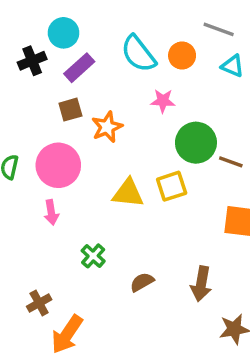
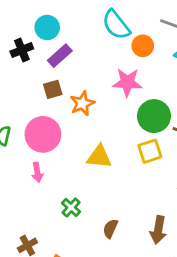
cyan semicircle: (138, 54) -> (116, 25), moved
pink star: (163, 101) -> (127, 82), size x1.5
yellow square: (172, 186) -> (150, 151), moved
brown semicircle: (142, 282) -> (110, 229), turned -36

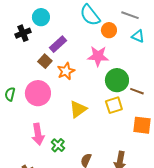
purple rectangle: (60, 56) -> (58, 44), moved
brown square: (53, 89) -> (45, 61), turned -32
yellow triangle: (99, 157) -> (78, 109), turned -42
pink arrow: (37, 172) -> (38, 134), moved, size x1.5

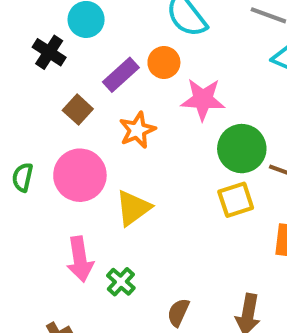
orange circle: (109, 30) -> (164, 62), moved
black cross: (23, 33) -> (49, 52), turned -35
brown square: (45, 61) -> (78, 110), moved
yellow triangle: (78, 109) -> (133, 208), moved

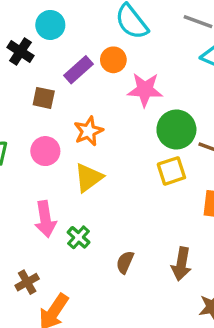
brown square: (78, 110) -> (44, 98), turned -30
orange star: (137, 130) -> (88, 131), moved
pink circle: (80, 175) -> (45, 151), size x0.7

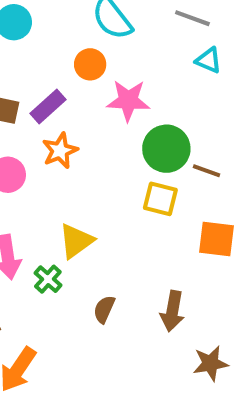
purple rectangle: (79, 70) -> (48, 107), moved
yellow square: (171, 171) -> (160, 199), turned 32
yellow triangle: (88, 178) -> (76, 241), moved

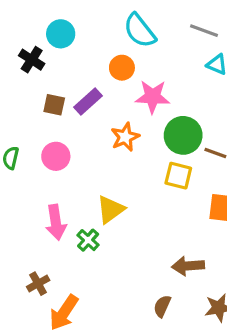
orange star: (60, 151) -> (125, 137), moved
brown semicircle: (104, 309) -> (162, 306), moved
brown arrow: (172, 311) -> (188, 266), turned 76

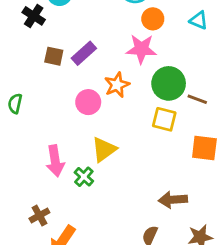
orange circle: (122, 68) -> (153, 19), moved
pink circle: (56, 156) -> (88, 102), moved

